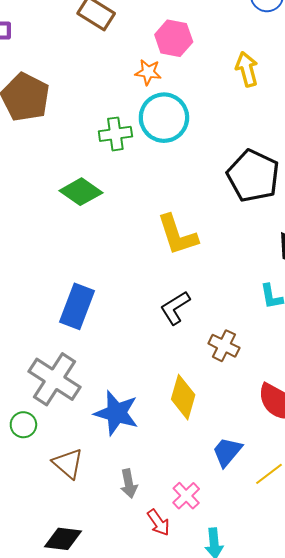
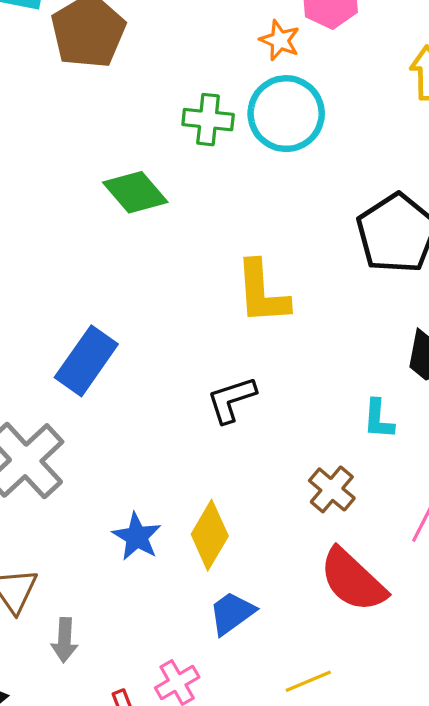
brown cross: (224, 346) -> (332, 489), moved
blue star: (116, 413) -> (137, 537), moved, size x0.7
blue trapezoid: (227, 452) -> (232, 613), moved
gray arrow: (129, 484) -> (65, 640), moved

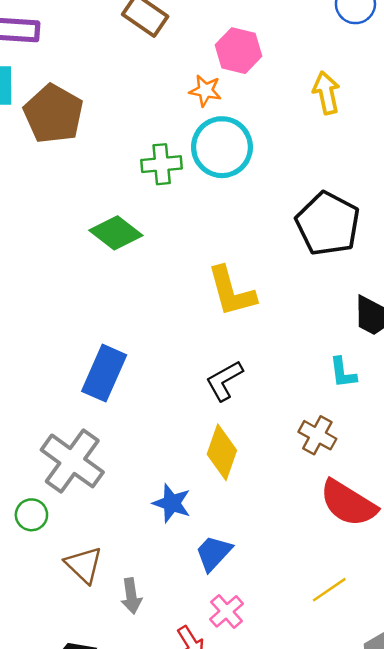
yellow diamond: (210, 535) -> (222, 452), moved
blue trapezoid: (232, 613) -> (214, 553), moved

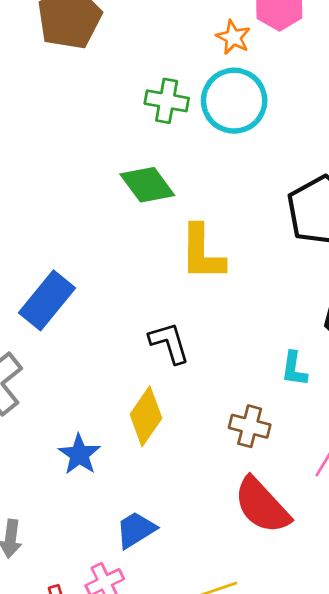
green diamond: (116, 233) -> (147, 185), moved
black L-shape: (224, 381) -> (169, 343), turned 87
brown cross: (317, 435) -> (250, 426), turned -30
blue trapezoid: (214, 553) -> (136, 530), moved

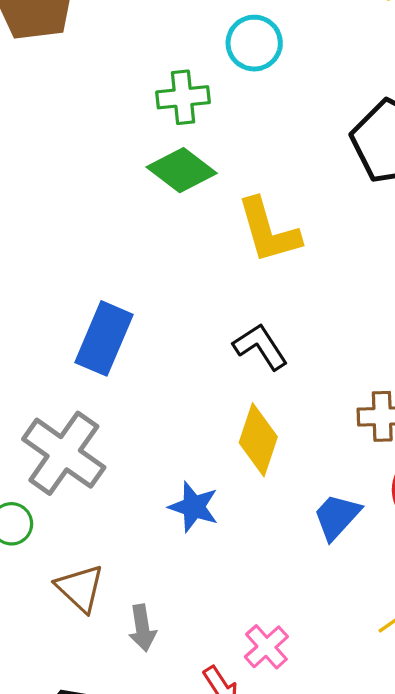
green cross: (167, 101) -> (183, 97), moved
cyan circle: (234, 101) -> (254, 43), size x0.7
blue trapezoid: (136, 530) -> (337, 517), moved

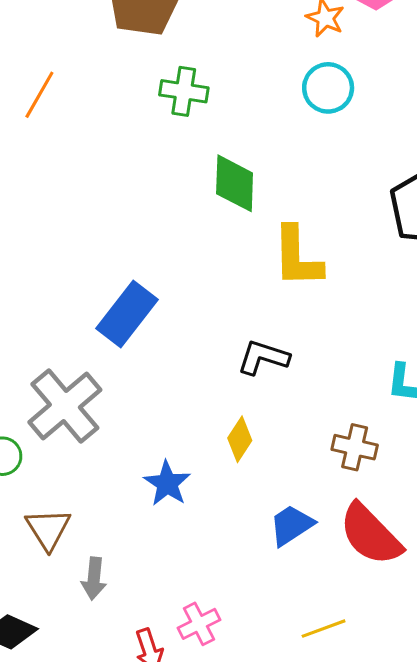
green cross: (183, 97) -> (184, 91), moved
green diamond: (182, 170) -> (235, 183), turned 40
black L-shape: (260, 347) -> (263, 357), turned -54
yellow diamond: (258, 440) -> (240, 439), size x0.7

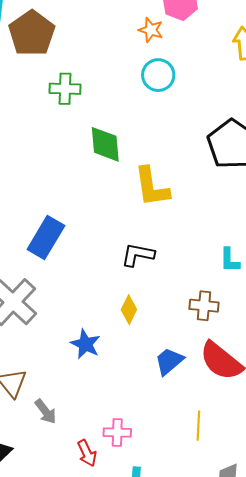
gray arrow: (94, 579) -> (46, 412), turned -36
pink cross: (199, 624) -> (117, 433), turned 36
yellow line: (324, 629) -> (198, 426), turned -60

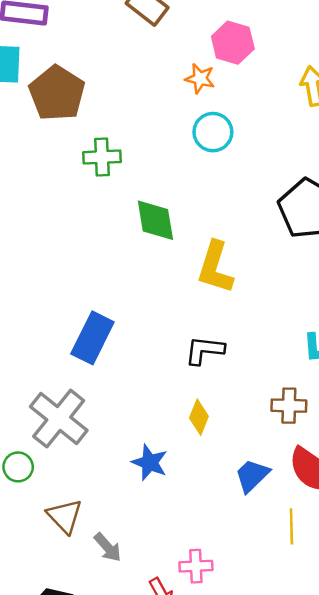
yellow L-shape: (152, 187) -> (215, 267), turned 30
yellow line: (198, 426) -> (291, 526), moved

